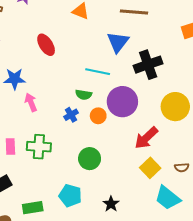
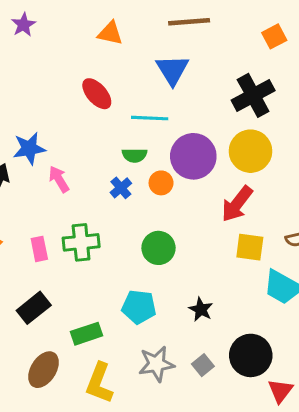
red ellipse: (46, 45) -> (97, 94), moved
black cross: (148, 65) -> (253, 95), moved
yellow circle: (175, 107) -> (250, 151), moved
yellow square: (150, 168) -> (250, 247), turned -30

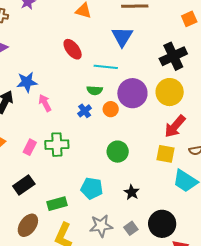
red arrow: (237, 204) -> (175, 126), moved
green circle: (159, 248) -> (118, 152), moved
pink rectangle: (39, 249) -> (30, 147), turned 35

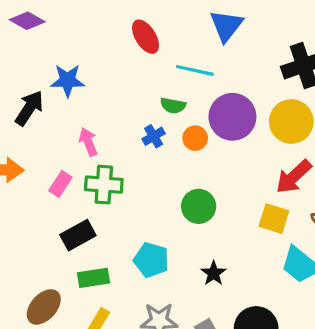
pink arrow: (45, 103) -> (88, 142), moved
black rectangle: (24, 185) -> (78, 235), moved

